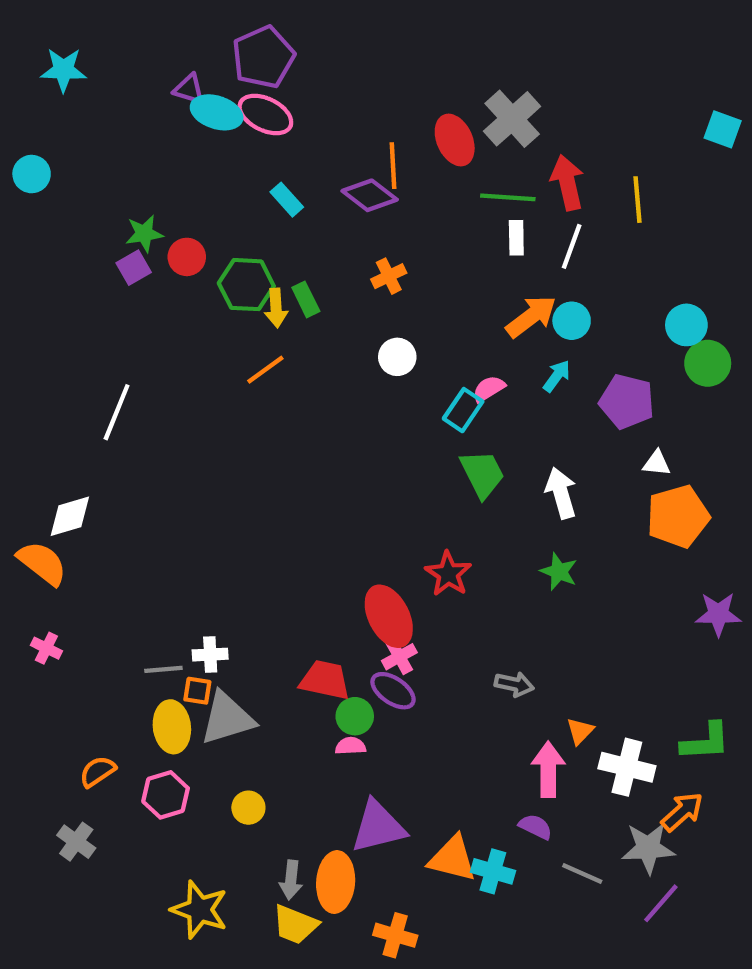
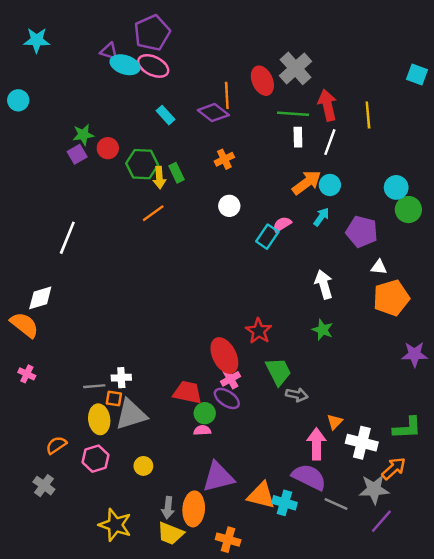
green trapezoid: (482, 474) -> (278, 371), moved
purple semicircle: (535, 827) -> (309, 477), size x1.8

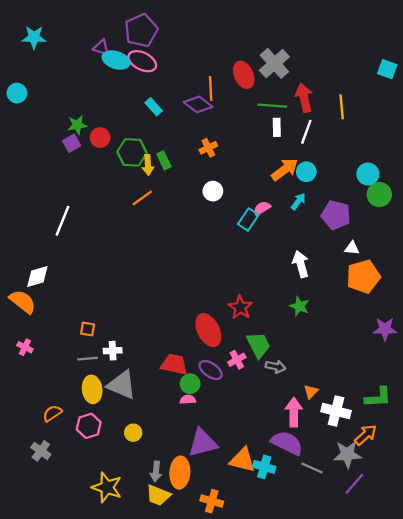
pink cross: (230, 379) -> (237, 360), moved
orange square: (114, 398) -> (88, 329), moved
gray triangle: (131, 414) -> (122, 385), turned 40

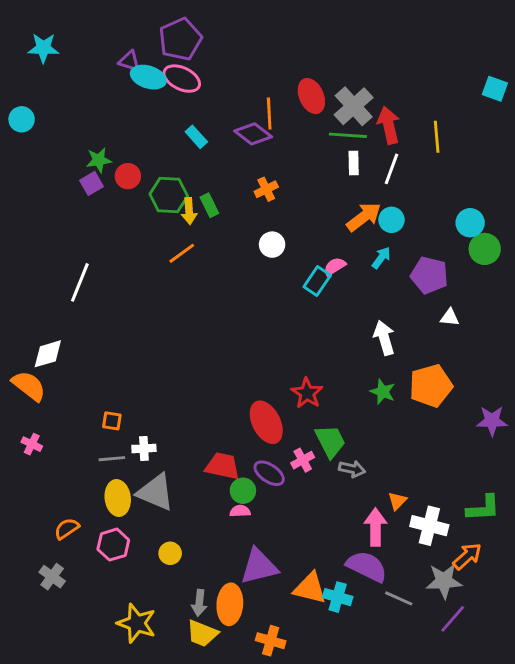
gray cross: (274, 63) -> (354, 106), moved
orange pentagon: (363, 277) -> (431, 386), moved

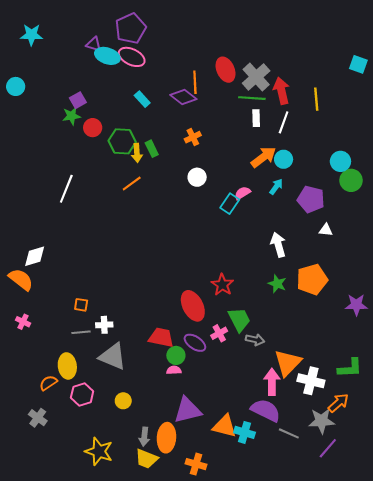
purple square: (91, 183) -> (78, 100), moved
white line: (80, 282) -> (66, 189), moved
yellow ellipse: (118, 498) -> (67, 366), moved
orange triangle: (397, 501) -> (288, 363), size x2.0

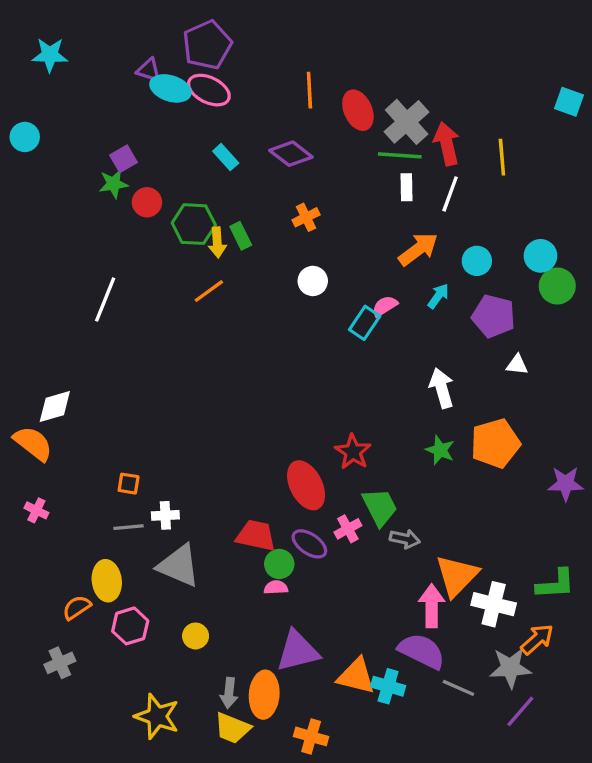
orange line: (195, 82) -> (309, 90), moved
cyan circle: (284, 159) -> (477, 261), moved
gray cross: (38, 418) -> (60, 663), turned 30

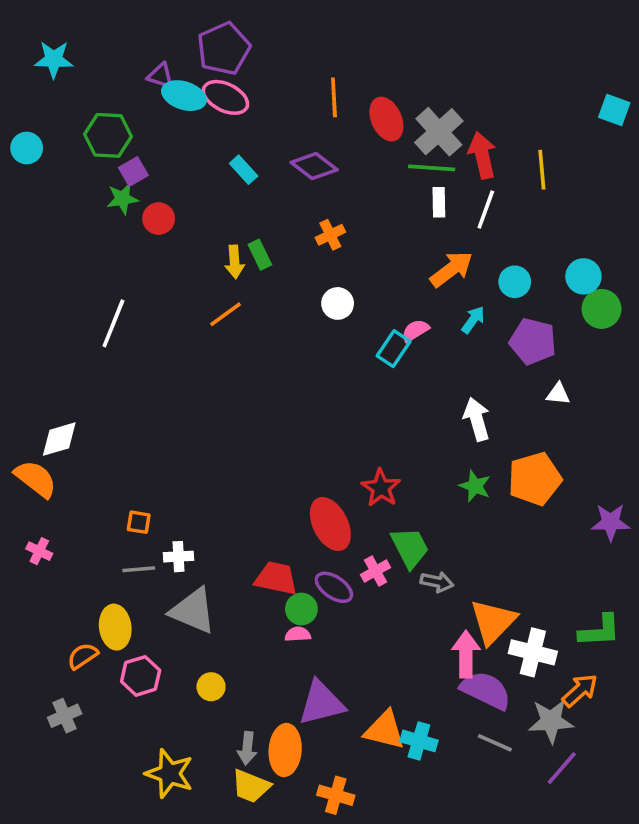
green hexagon: (194, 224) -> (108, 135), moved
purple semicircle: (422, 651) -> (486, 690), moved

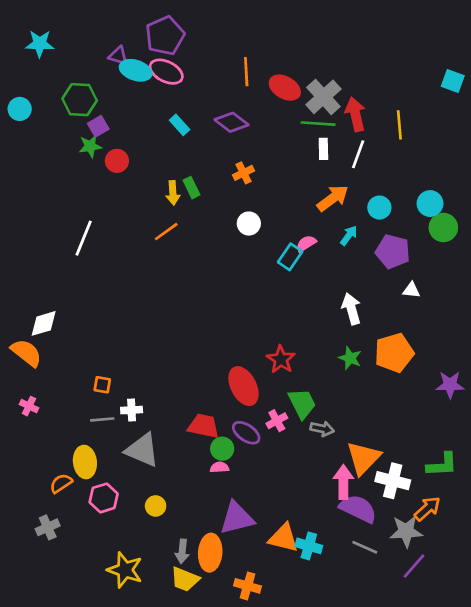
red ellipse: (386, 119) -> (285, 88), turned -36

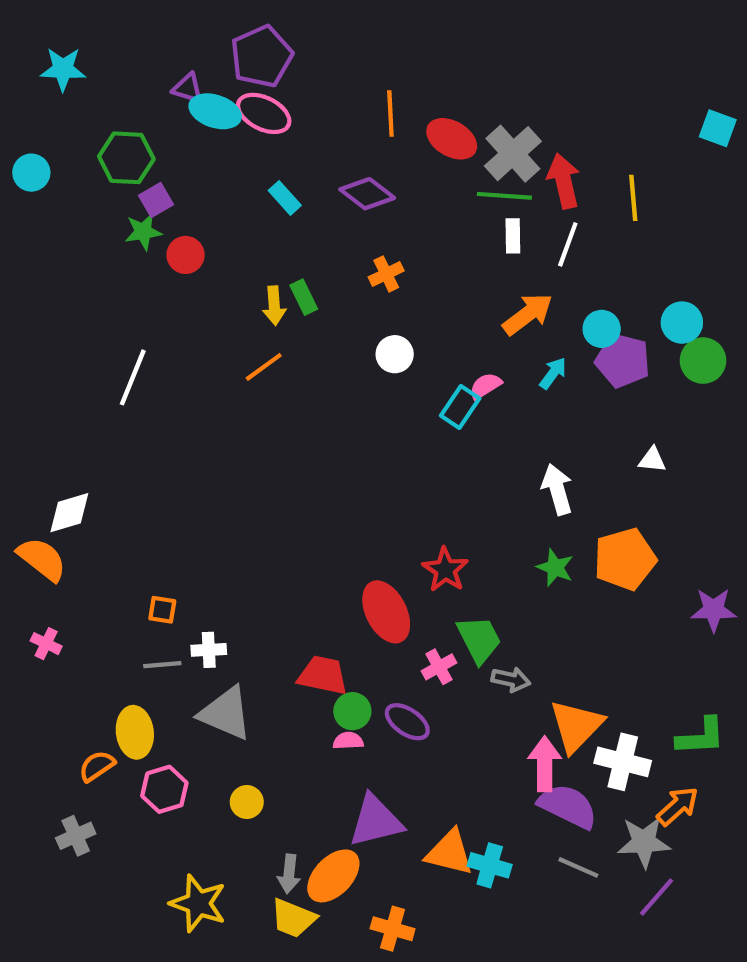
purple pentagon: (393, 251) -> (623, 361), moved
purple ellipse: (246, 433) -> (407, 722), moved
orange ellipse: (210, 553) -> (333, 876), turned 40

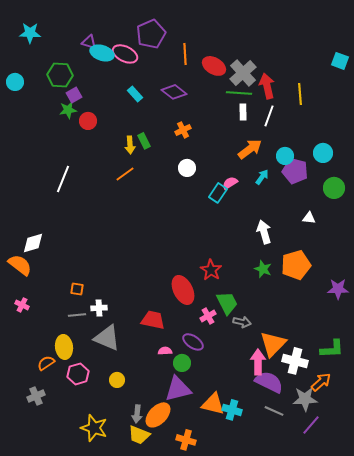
purple pentagon: (262, 56) -> (151, 34), moved
green circle: (703, 361) -> (334, 188), moved
green circle: (352, 711) -> (182, 363), moved

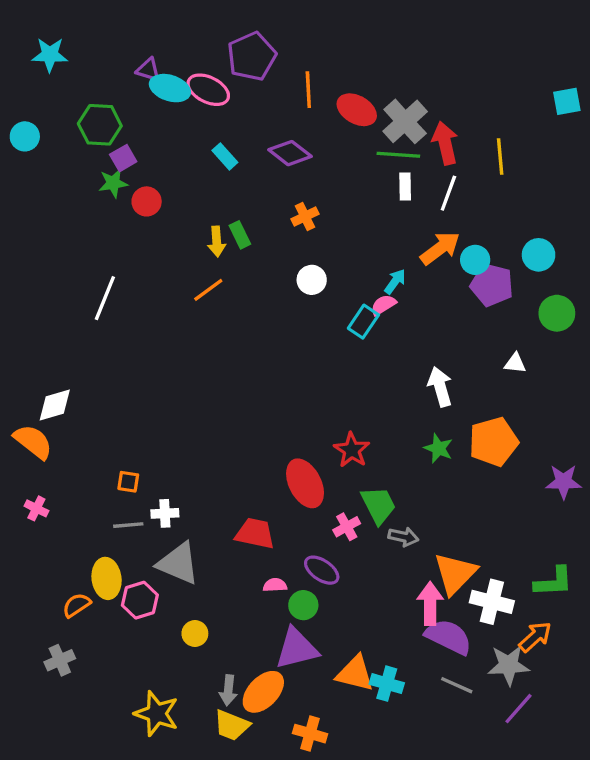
cyan square: (340, 61) -> (567, 101), turned -30
orange arrow: (250, 149) -> (440, 248), moved
cyan arrow: (262, 177) -> (395, 282), moved
pink hexagon: (78, 374) -> (140, 600), moved

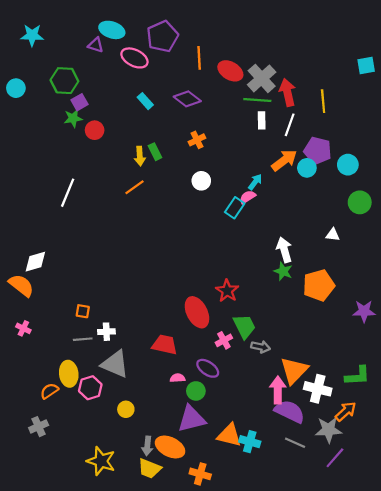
cyan ellipse: (170, 88) -> (112, 30), moved
purple pentagon: (492, 285) -> (318, 151), moved
green star: (438, 448) -> (283, 271), moved
orange ellipse: (263, 692) -> (170, 447), turned 72

